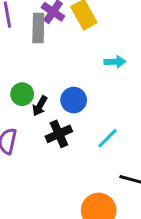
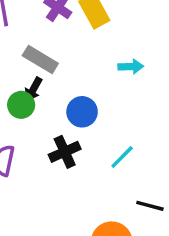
gray rectangle: (38, 28) -> (40, 60), moved, turned -60
black arrow: (40, 106) -> (33, 89), moved

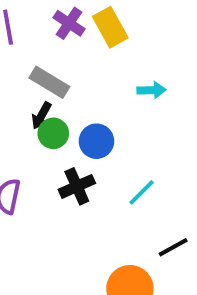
green circle: (21, 105) -> (53, 133), moved
black line: (150, 206) -> (173, 247), turned -44

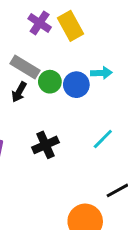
green circle: (53, 133) -> (50, 82), moved
blue circle: (96, 141) -> (76, 85), moved
cyan line: (142, 192) -> (103, 139), moved

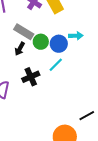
cyan line: (103, 139) -> (56, 65), moved
black cross: (45, 145) -> (31, 77), moved

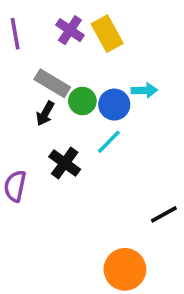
black cross: (31, 77) -> (65, 163), turned -30
black line: (87, 116) -> (164, 214), moved

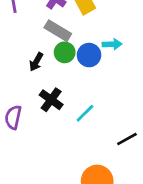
gray rectangle: (52, 83) -> (58, 31), moved
cyan line: (109, 142) -> (85, 113), moved

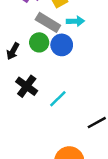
gray rectangle: (58, 31) -> (48, 22), moved
cyan arrow: (112, 44) -> (75, 21), moved

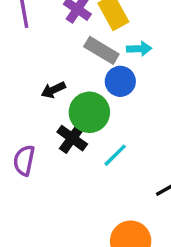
green circle: (39, 42) -> (89, 112), moved, size x1.5
black arrow: (13, 51) -> (53, 90), turned 36

